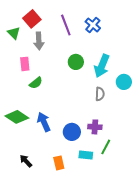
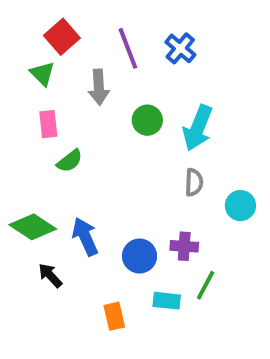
green triangle: (14, 33) -> (42, 74), moved
gray arrow: (39, 41) -> (99, 87), moved
cyan circle: (124, 82) -> (240, 206), moved
black arrow: (26, 161) -> (50, 275), moved

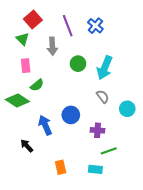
gray semicircle: (194, 182) -> (103, 96), turned -40
green diamond: (33, 227) -> (17, 101), moved
blue circle: (140, 256) -> (71, 115), moved
green line: (206, 285) -> (109, 151), turned 42
cyan rectangle: (167, 301) -> (95, 169), moved

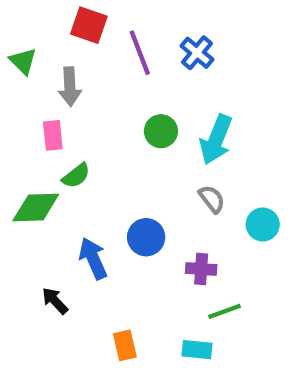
red square: (33, 20) -> (89, 25), moved, turned -30
green triangle: (23, 39) -> (23, 61), moved
gray arrow: (52, 46) -> (70, 87), moved
green diamond: (17, 101) -> (36, 208), turned -35

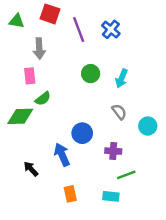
green triangle: (23, 61) -> (17, 21), moved, turned -35
cyan arrow: (216, 140) -> (122, 78), size x0.7
blue arrow: (93, 258) -> (62, 155), moved

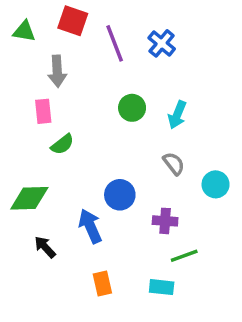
green diamond: (20, 116) -> (29, 198), moved

